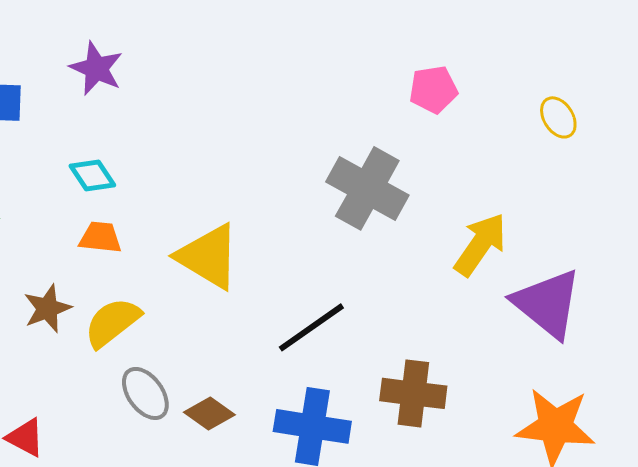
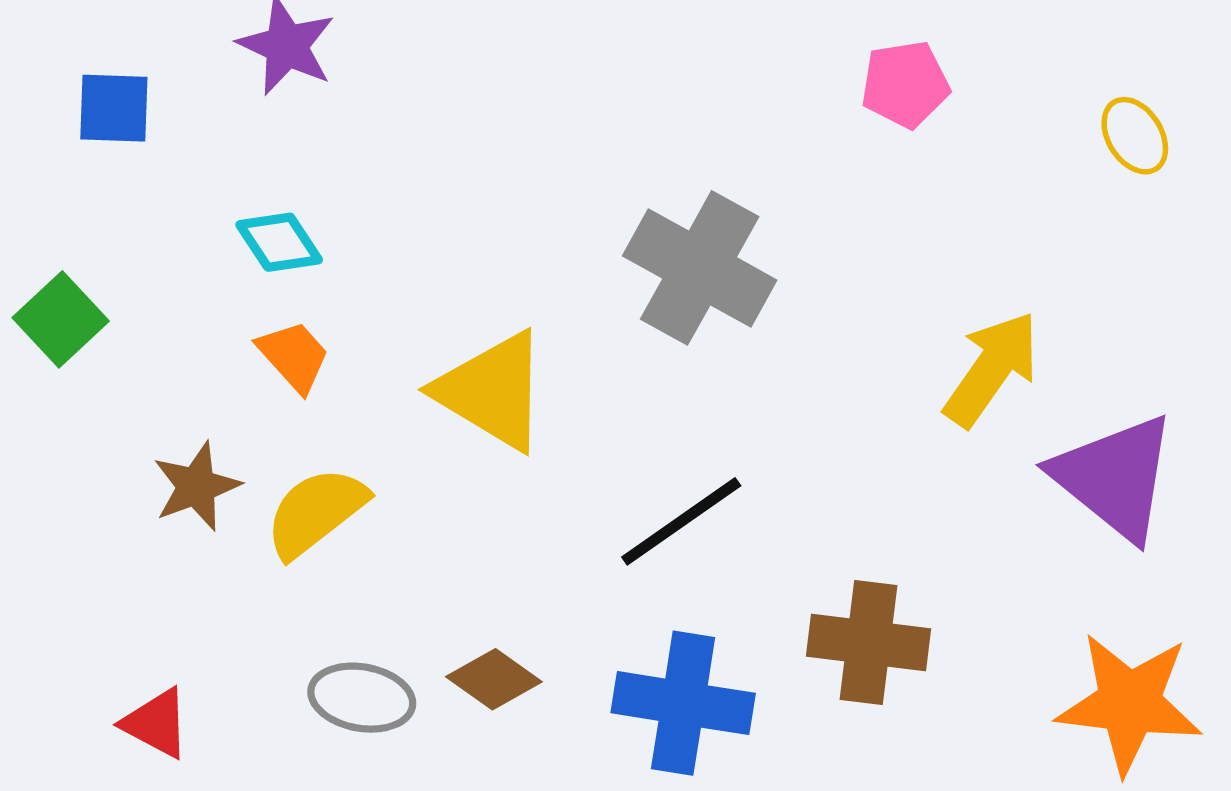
gray cross: (367, 188) -> (700, 268), moved
orange trapezoid: (100, 237) -> (294, 356), turned 42
gray ellipse: (145, 393) -> (362, 698), moved, turned -44

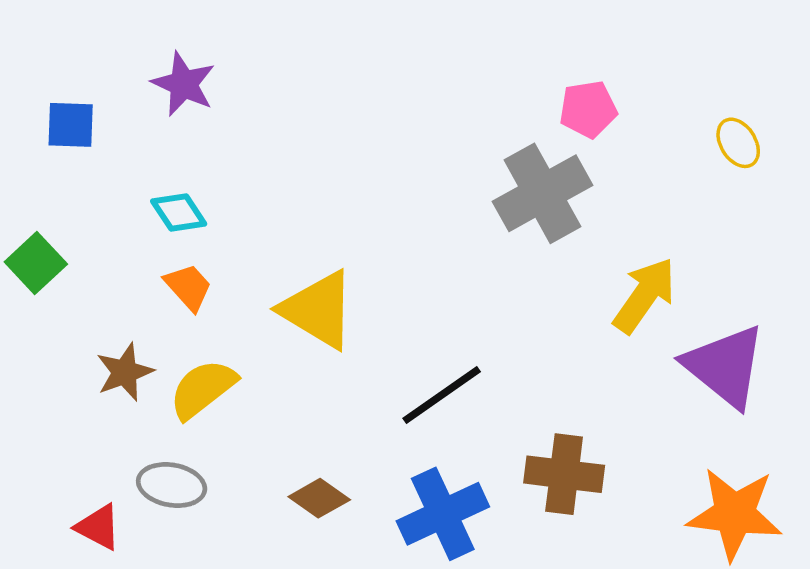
gray cross: (700, 268) -> (542, 193), moved, turned 32
gray ellipse: (362, 698) -> (172, 485), moved
blue cross: (683, 703) -> (443, 514), turned -34

